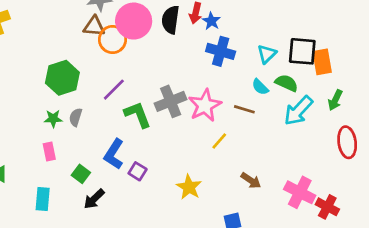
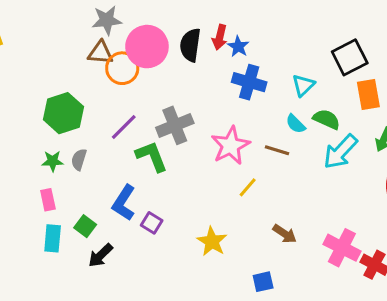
black square: (302, 51) -> (350, 57), moved, turned -32
gray cross: (171, 101) -> (175, 125), moved
cyan rectangle: (43, 199) -> (53, 238), moved

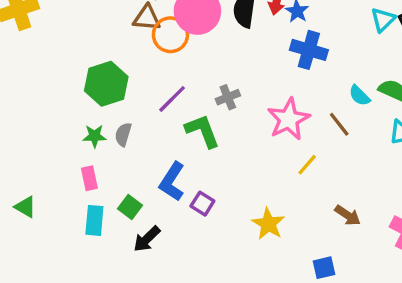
cyan triangle: (303, 85) -> (383, 20), moved
gray cross: (175, 125) -> (228, 97), size x0.6
brown line: (277, 150) -> (339, 124), turned 35

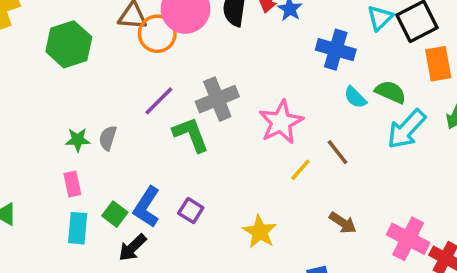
blue cross: (309, 50) -> (336, 50), moved
green hexagon: (106, 84) -> (69, 44), moved
gray cross: (228, 97) -> (217, 99), size x1.6
brown line: (339, 124) -> (338, 152), moved
blue L-shape: (172, 182) -> (147, 207), moved

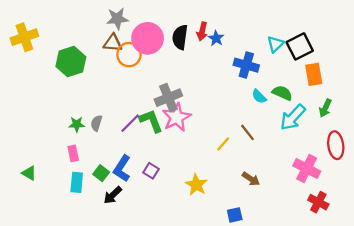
purple line: (159, 101) -> (130, 123), moved
pink star: (281, 122) -> (177, 117), moved
pink cross: (408, 239) -> (307, 168), moved

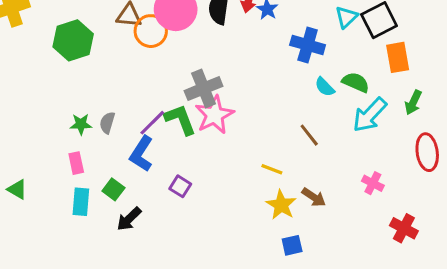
yellow line: (223, 144) -> (272, 169), moved, turned 70
blue L-shape: (122, 168) -> (141, 154), moved
pink cross: (307, 168) -> (373, 183), moved, size x0.6
yellow star: (196, 185) -> (281, 205), moved

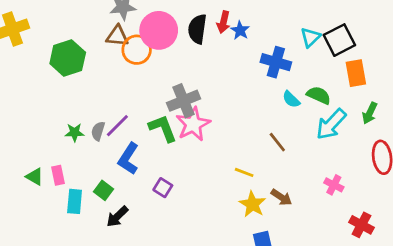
purple line: (152, 123) -> (117, 126), moved
pink rectangle: (76, 163) -> (58, 175), moved
green triangle: (17, 189) -> (35, 177), moved

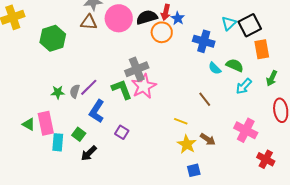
black semicircle: (197, 29) -> (147, 17), turned 65
orange circle: (137, 50) -> (162, 32), moved
cyan arrow: (331, 124) -> (244, 86), size x0.7
pink rectangle: (58, 175) -> (46, 123), size x1.6
pink cross: (334, 185) -> (246, 130), size x1.6

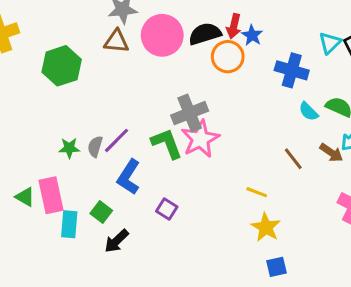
brown arrow: (208, 139) -> (331, 153), moved

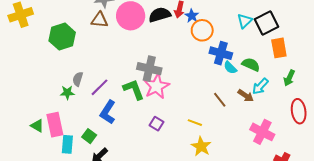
orange circle: (228, 57) -> (202, 30), moved
blue cross: (292, 70) -> (221, 53), moved
gray cross: (190, 113) -> (149, 69), turned 35
gray semicircle: (95, 147) -> (78, 79), moved
purple square: (167, 209) -> (157, 124), moved

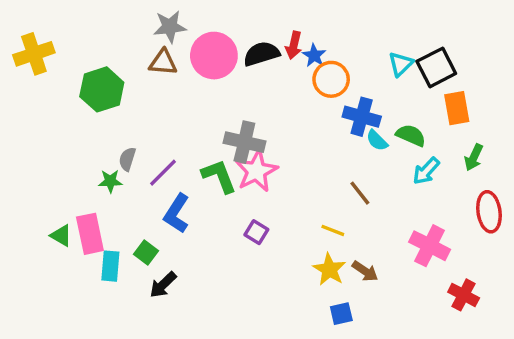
brown arrow: (246, 96) -> (365, 271), moved
yellow line: (195, 123) -> (333, 230), moved

